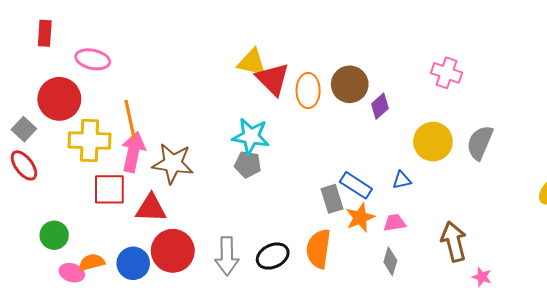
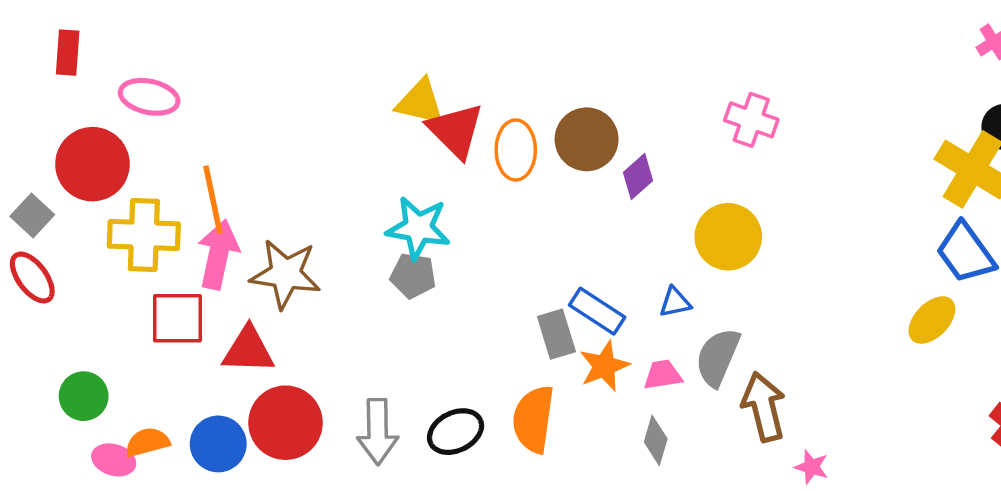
gray semicircle: (480, 143) -> (718, 357), moved

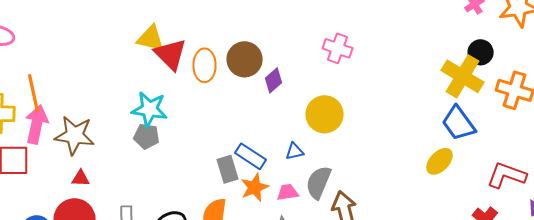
red triangle: (248, 350) -> (81, 178), moved, size x0.6

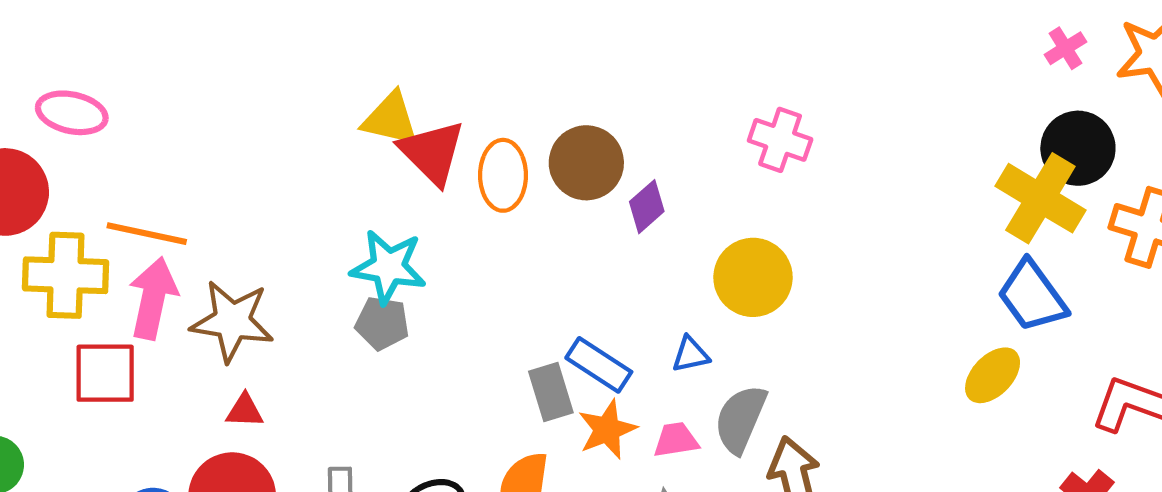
black circle: (481, 52) -> (1078, 148), size x1.4
orange line: (34, 93) -> (147, 234), turned -66

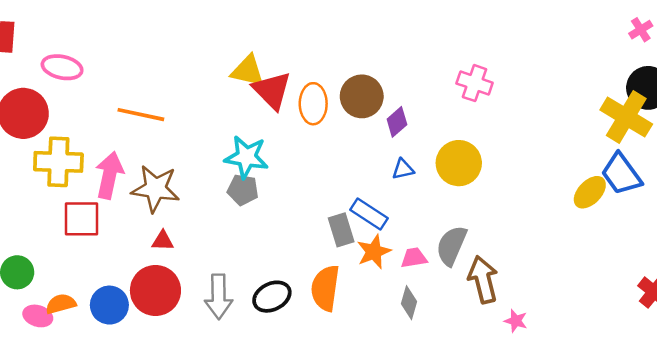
orange line: (147, 234) -> (141, 115), moved
blue triangle: (690, 354) -> (403, 169), moved
yellow ellipse: (993, 375) -> (590, 192), moved

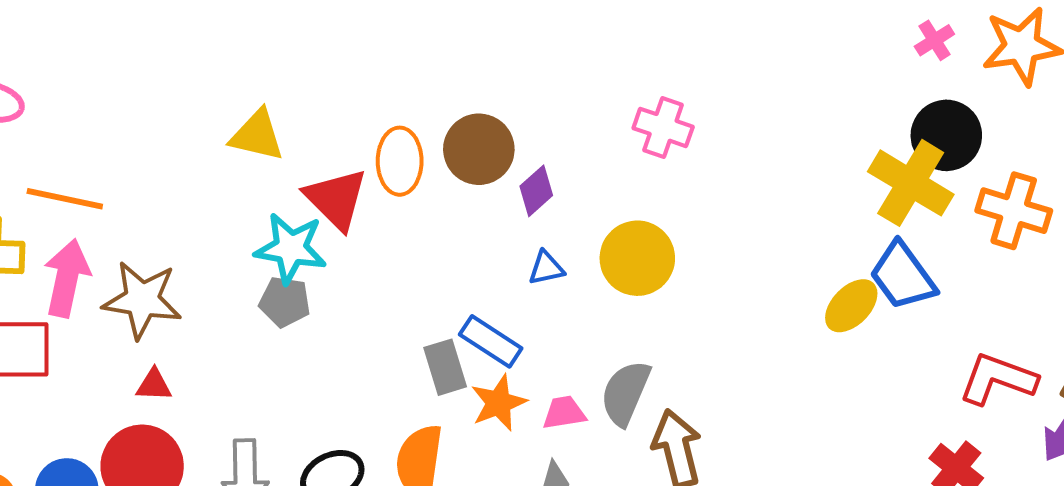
yellow triangle: (248, 71) -> (257, 135), moved
red triangle: (272, 90) -> (336, 199), moved
orange line: (141, 115) -> (65, 199), moved

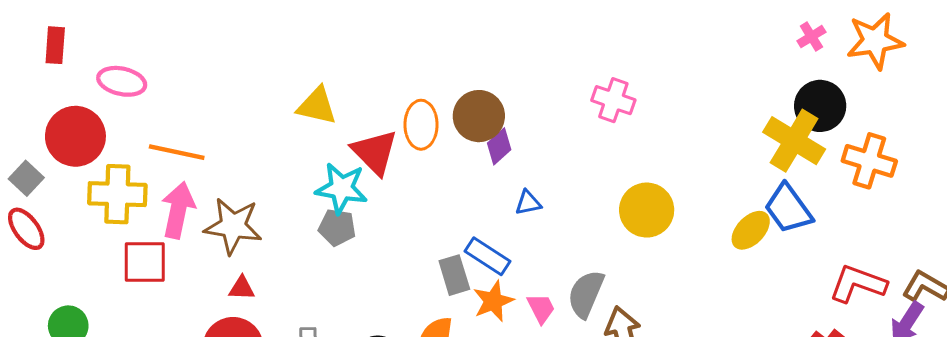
purple diamond: (536, 191) -> (499, 146), moved
yellow circle: (637, 258) -> (647, 210), moved
pink trapezoid: (564, 413) -> (541, 308), turned 72

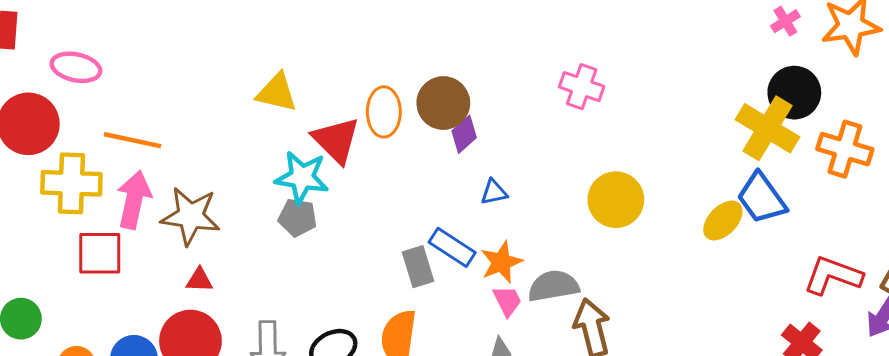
gray semicircle: (586, 294) -> (553, 286), turned 57
orange star: (493, 301) -> (501, 262), moved

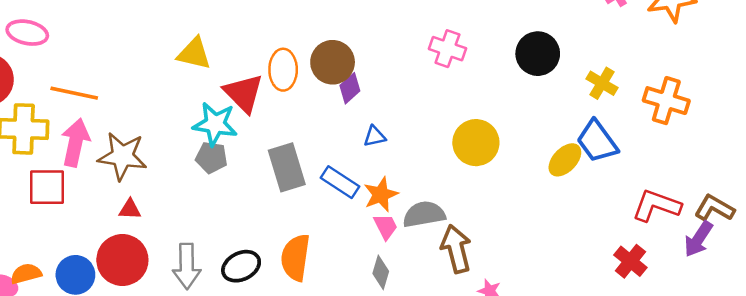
black circle: (794, 93) -> (538, 54), moved
yellow cross: (768, 128) -> (602, 83), size x0.6
gray rectangle: (418, 267) -> (287, 167), moved, size x1.4

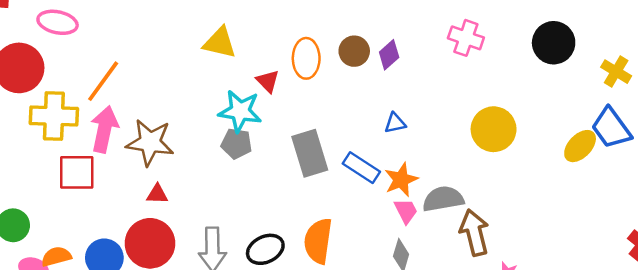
brown circle: (333, 62) -> (354, 51), size x0.7
purple diamond: (350, 88) -> (389, 55), moved
orange line: (74, 93) -> (103, 81), turned -66
red triangle: (244, 93) -> (268, 81), size x0.6

